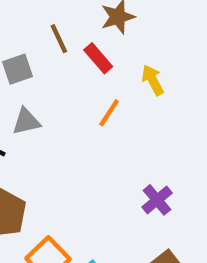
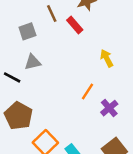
yellow arrow: (153, 80) -> (107, 58), moved
orange line: (109, 113) -> (88, 91), moved

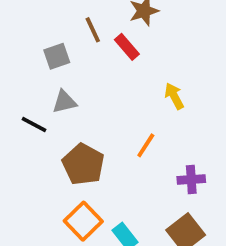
purple cross: (109, 108) -> (191, 179), moved, turned 36
brown pentagon: (19, 116) -> (83, 164), moved

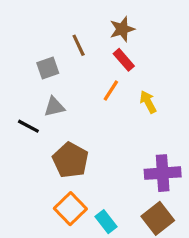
red rectangle: (127, 47) -> (124, 60), moved
orange line: (146, 145) -> (111, 91), moved
purple cross: (191, 179) -> (163, 173), size x1.5

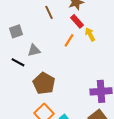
gray square: (48, 68) -> (16, 31), moved
yellow arrow: (148, 102) -> (90, 34), moved

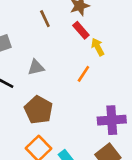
orange line: (69, 40) -> (83, 74), moved
gray triangle: (34, 50) -> (36, 67), moved

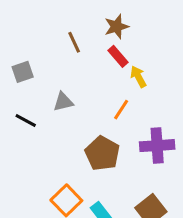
brown pentagon: (38, 110) -> (102, 153), moved
purple cross: (112, 120) -> (157, 146), moved

